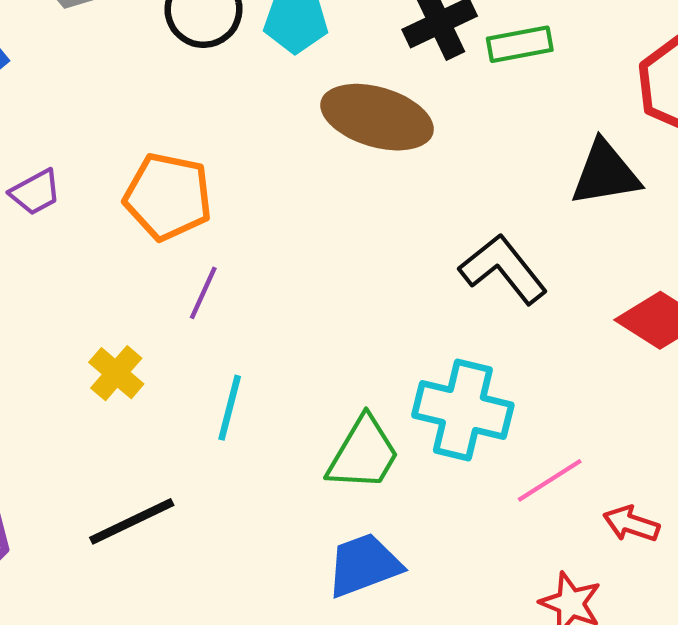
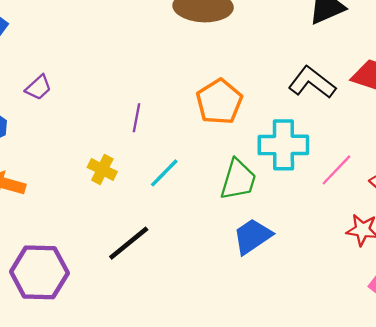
orange pentagon: (168, 197) -> (219, 102), moved, turned -30
black L-shape: (503, 269) -> (312, 82), moved
cyan line: (230, 408) -> (164, 173), turned 44

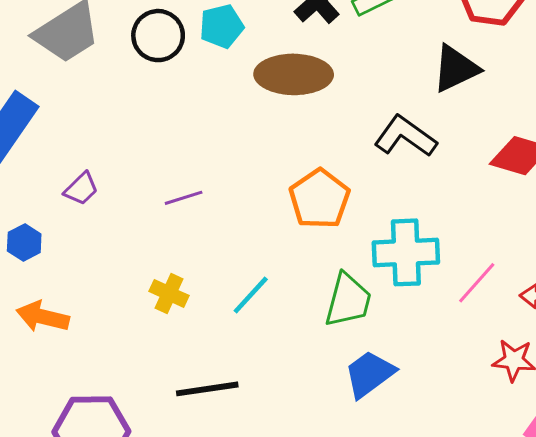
black L-shape: (312, 82) -> (405, 136), moved
purple line: (137, 118) -> (184, 198), moved, turned 64
black line: (129, 243) -> (207, 389), turned 33

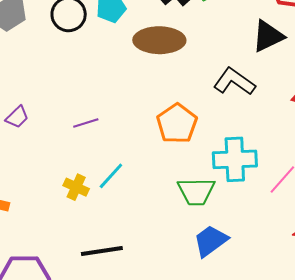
cyan line: (251, 295) -> (111, 176), moved
green trapezoid: (348, 300) -> (196, 191), turned 75

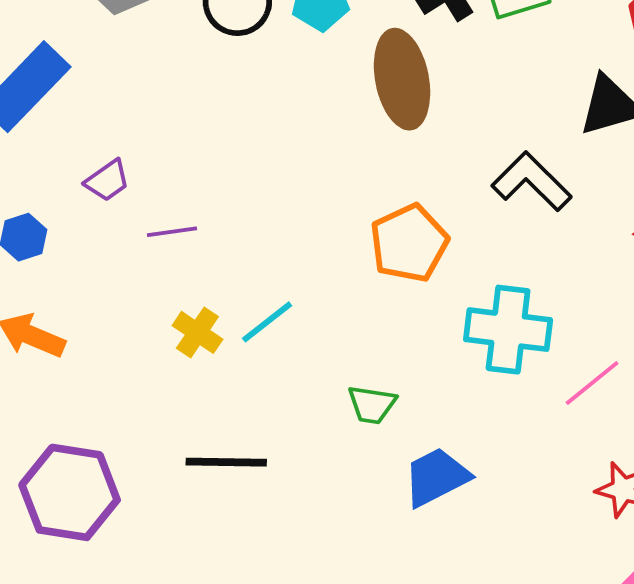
brown ellipse: (159, 40) -> (402, 79), turned 69
purple line: (86, 123) -> (172, 232), moved
green trapezoid: (196, 191) -> (372, 405), moved, size x0.7

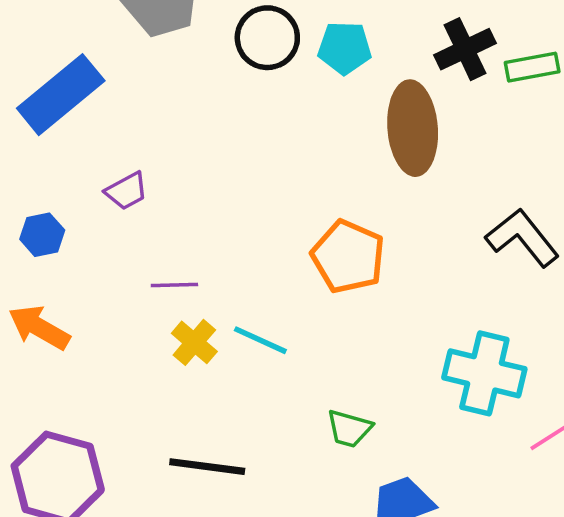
purple line: (172, 232) -> (174, 285), moved
orange pentagon: (409, 243) -> (348, 257), moved, turned -30
cyan line: (267, 322) -> (260, 340), turned 56

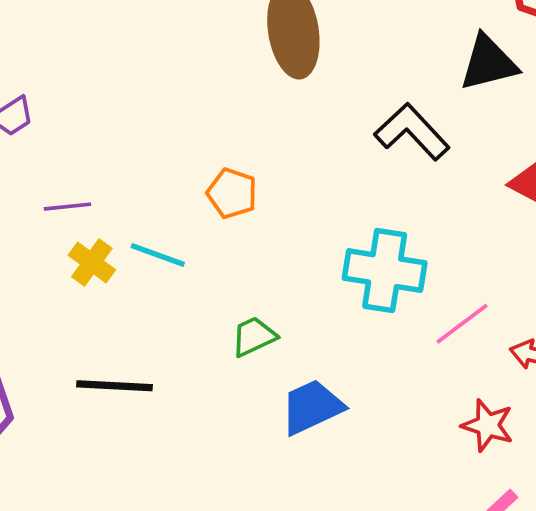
orange pentagon: (348, 257) -> (232, 193), moved, size x0.7
green trapezoid: (349, 429) -> (254, 337), turned 144

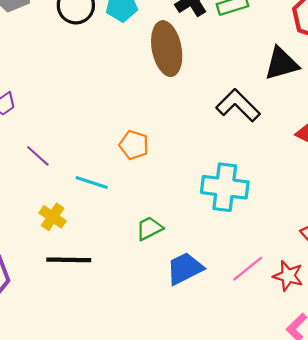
purple line: (67, 207) -> (38, 156), turned 50
yellow cross: (92, 262) -> (53, 217), moved
pink line: (462, 324) -> (248, 269), moved

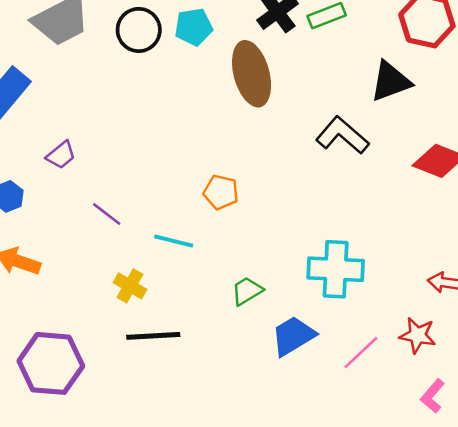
cyan cross: (225, 187) -> (336, 269), moved
pink line: (248, 269) -> (361, 353), moved

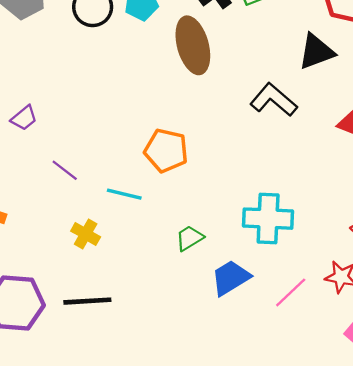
orange pentagon: (221, 192) -> (166, 151), size x1.4
black line: (153, 336) -> (87, 301), moved

